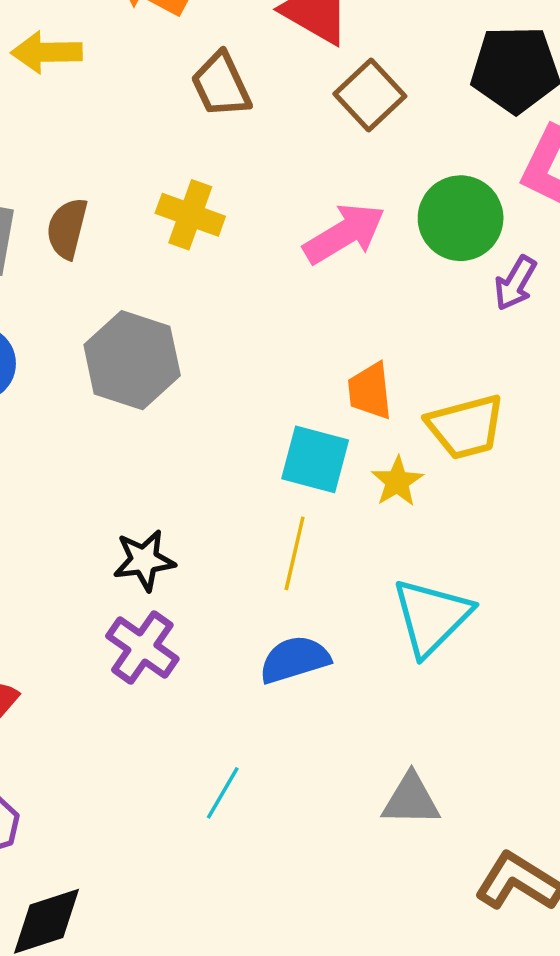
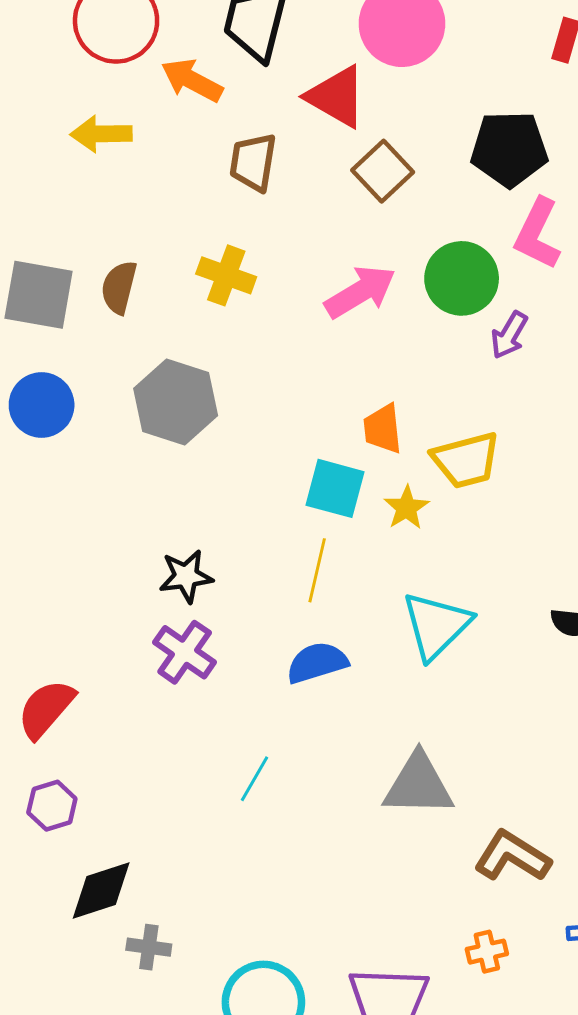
brown trapezoid: (221, 85) -> (253, 162), turned 34
gray triangle: (411, 800) -> (418, 785), size x1.4

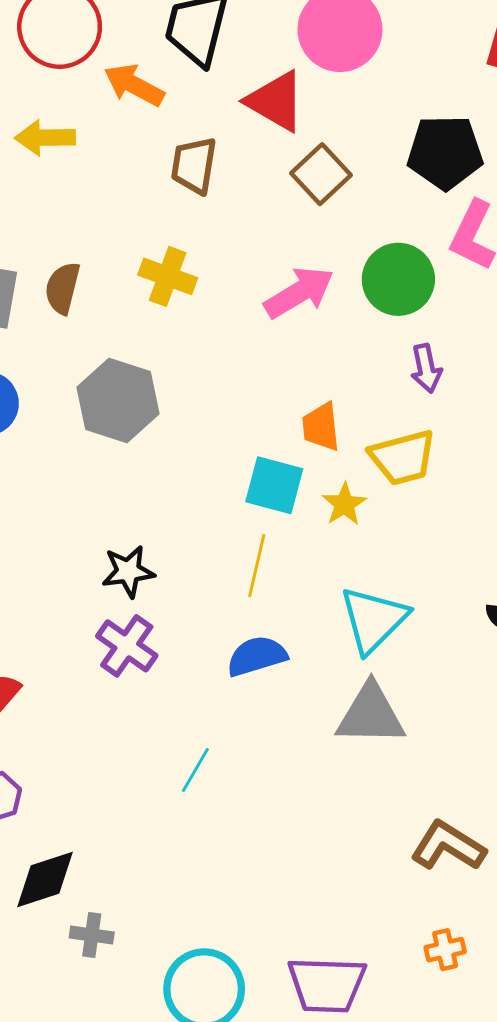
purple arrow: (509, 335) -> (426, 368), moved, turned -42
gray triangle: (418, 785) -> (371, 715), moved
orange cross: (487, 952) -> (445, 950), moved

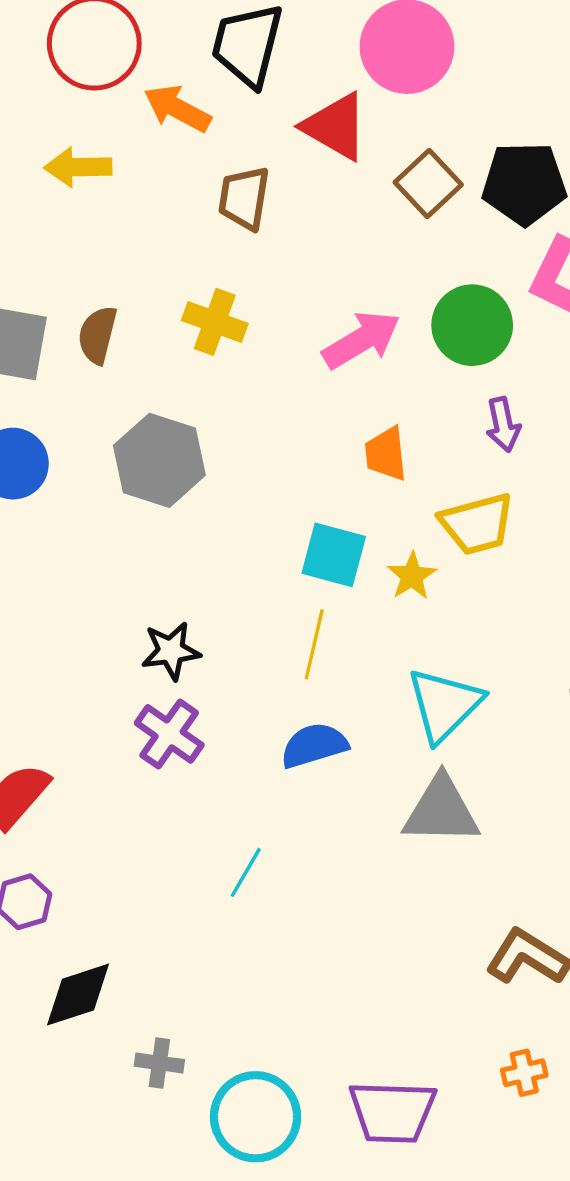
brown square: (321, 174) -> (428, 183), moved
orange trapezoid: (321, 427) -> (386, 454), moved
gray cross: (92, 935) -> (159, 1063), moved

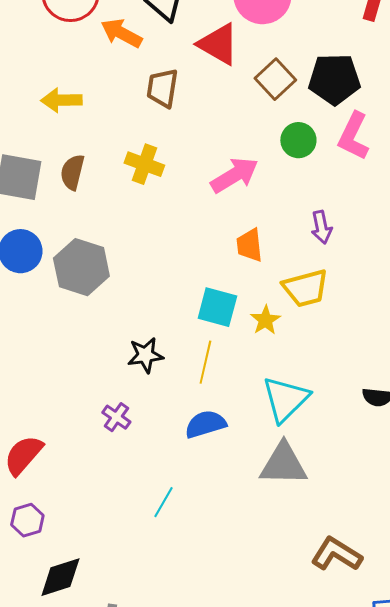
yellow arrow: (78, 167) -> (61, 100), moved
green circle: (472, 325) -> (298, 140), moved, size x0.7
gray hexagon: (159, 460) -> (81, 267), moved
black star: (171, 651) -> (145, 355), moved
purple cross: (169, 734) -> (116, 417), size x0.7

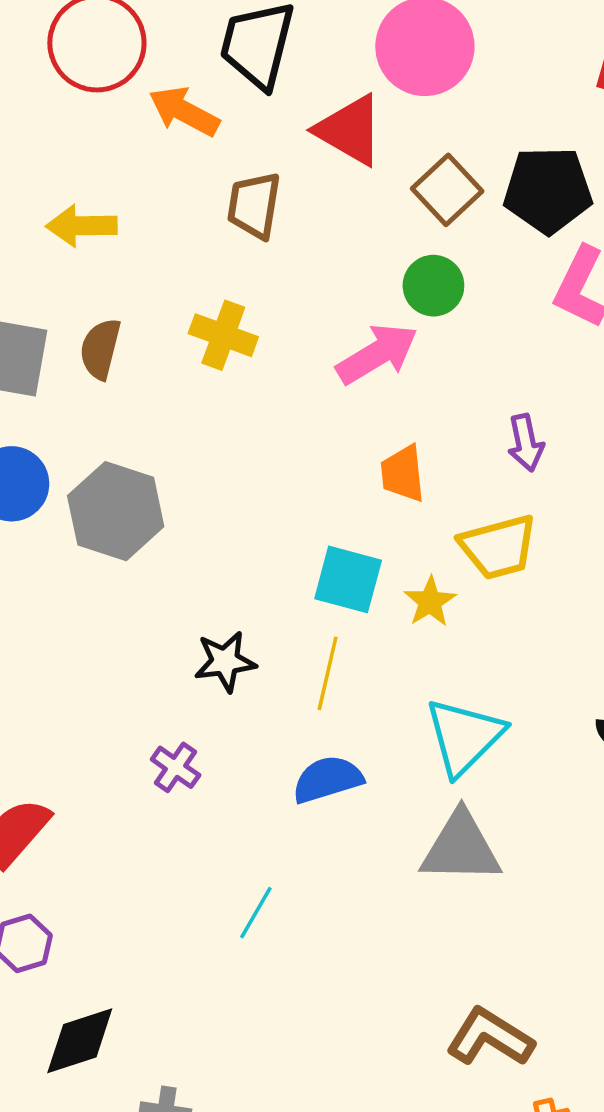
green circle: (298, 140) -> (433, 286), moved
brown L-shape: (336, 554) -> (490, 1037), moved

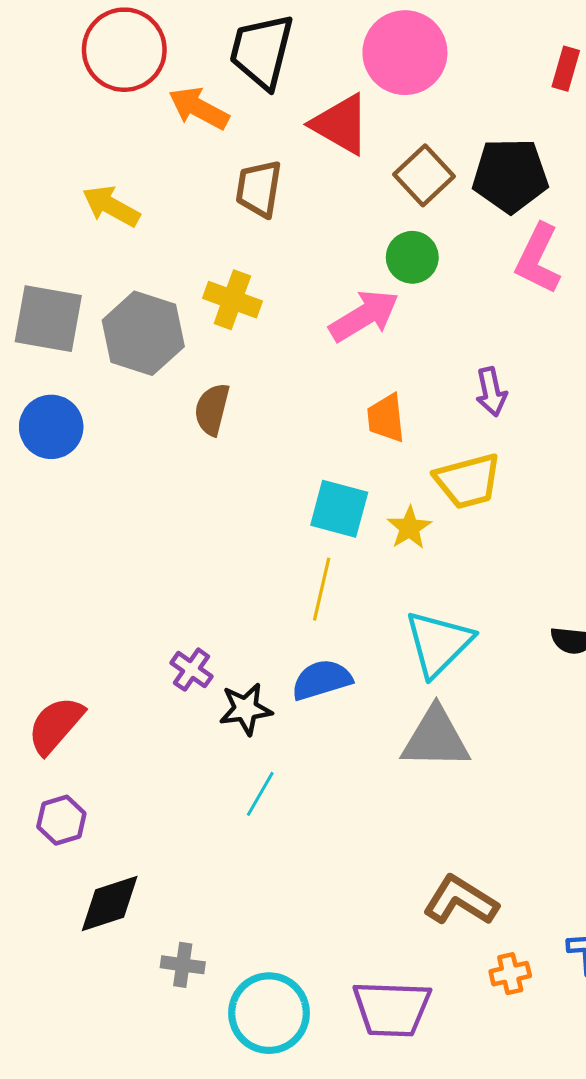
yellow arrow: (82, 226) -> (111, 206), turned 30
brown semicircle: (100, 349) -> (212, 409), moved
gray hexagon: (116, 511) -> (143, 333), moved
black star: (225, 661) -> (246, 709), moved

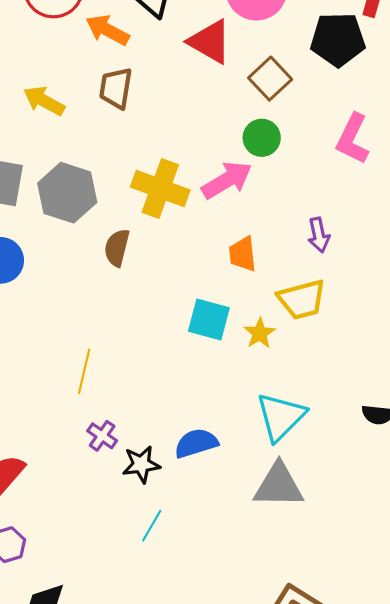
black pentagon: (510, 175) -> (338, 39), moved
brown trapezoid: (259, 189) -> (116, 88), moved
yellow cross: (232, 300) -> (160, 188), moved, size x1.4
yellow line: (322, 589) -> (84, 371), moved

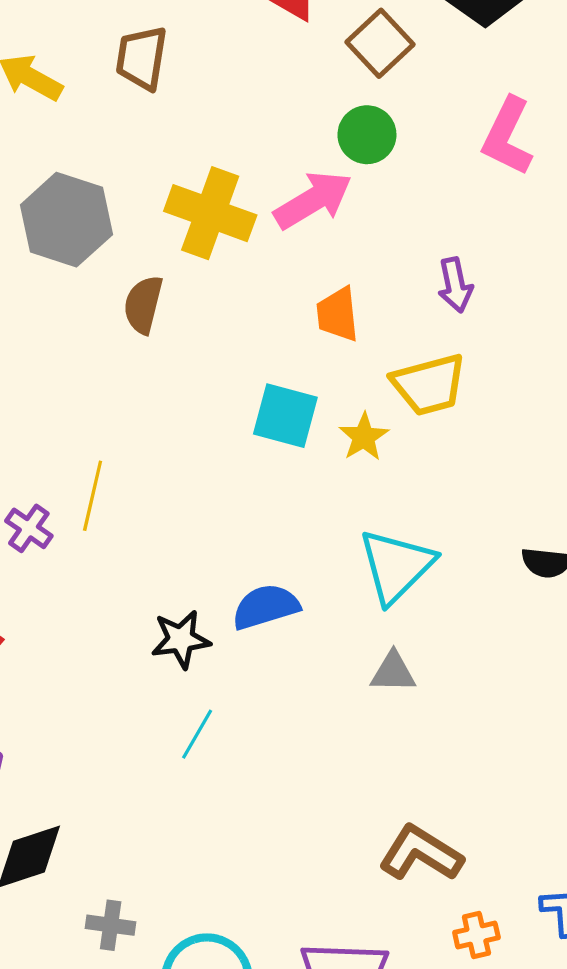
purple cross: (102, 436) -> (29, 528), moved
gray triangle: (279, 485) -> (393, 672), size x0.6

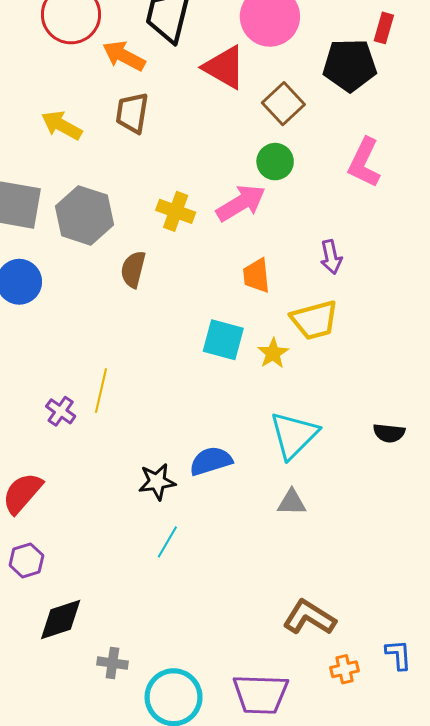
yellow cross: (210, 213) -> (176, 211), size x0.7

